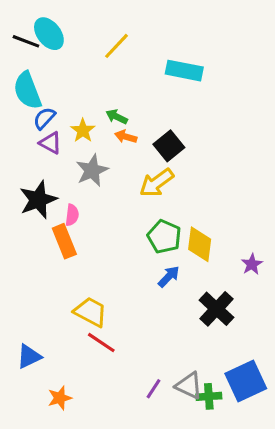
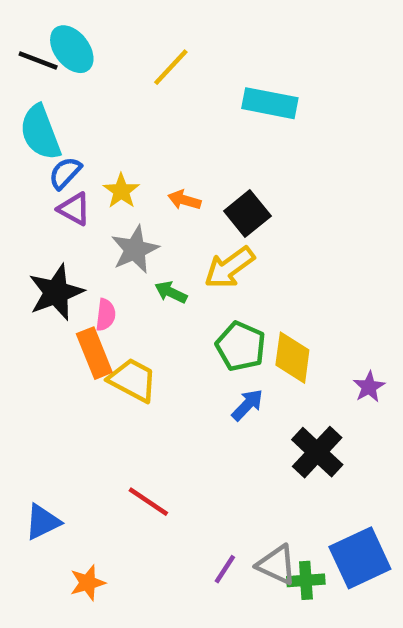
green arrow: (117, 117) -> (171, 292), moved
yellow trapezoid: (90, 312) -> (133, 380), moved

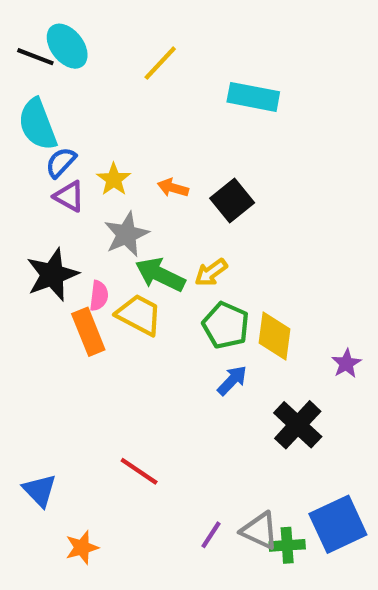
yellow arrow: (229, 268) -> (211, 272), moved, size x0.7
green arrow: (171, 292) -> (160, 275), size x1.6
yellow trapezoid: (133, 380) -> (139, 315), moved
blue triangle: (43, 522) -> (40, 490), turned -48

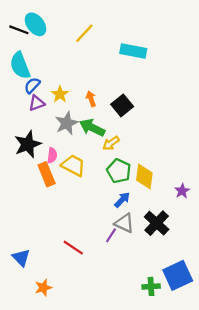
orange arrow: (173, 188) -> (91, 99), turned 56
purple triangle: (69, 196) -> (37, 103), turned -49
green arrow: (160, 275) -> (92, 128), moved
gray triangle: (260, 531) -> (124, 223), moved
purple line: (211, 535) -> (111, 235), moved

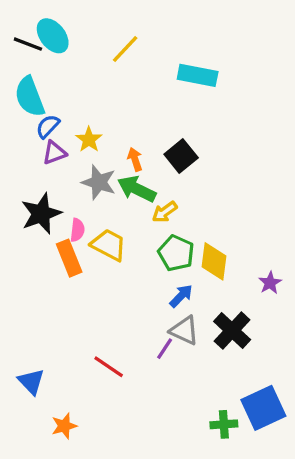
orange arrow: (91, 99) -> (135, 159), moved
gray star: (67, 123) -> (99, 182), turned -30

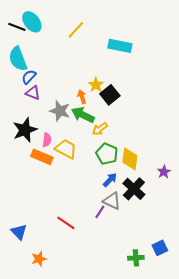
yellow star: (89, 140) -> (96, 85), moved
purple triangle: (54, 153) -> (33, 93), turned 42
orange rectangle: (69, 258) -> (42, 157), turned -45
black cross: (232, 331) -> (134, 189), moved
blue square: (263, 408) -> (160, 248), size x0.6

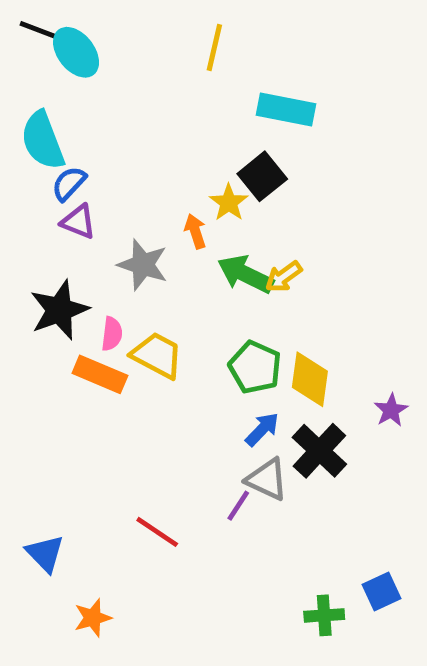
black line: (17, 27) -> (40, 31), moved
yellow line: (76, 30) -> (214, 47), moved, turned -30
black square: (110, 95) -> (262, 176), moved
green arrow: (83, 115) -> (245, 274), moved
yellow arrow: (100, 129) -> (284, 277), moved

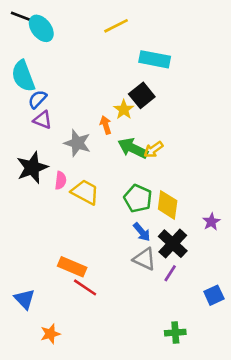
yellow line: (214, 47) -> (116, 26), turned 50
orange rectangle: (100, 374) -> (72, 267), moved
blue arrow: (262, 429) -> (142, 232), turned 96
purple line: (238, 506) -> (170, 273), moved
blue square: (381, 592) -> (214, 295), moved

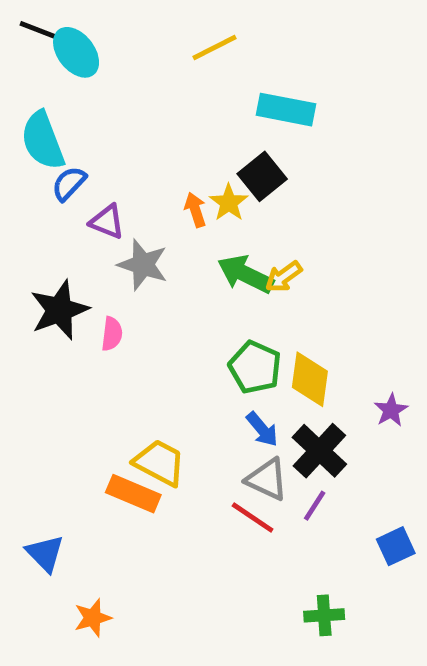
purple triangle: (43, 120) -> (107, 222), moved
orange arrow: (106, 125) -> (195, 210), moved
yellow trapezoid: (85, 192) -> (160, 463), moved
red line: (85, 287) -> (253, 518), moved

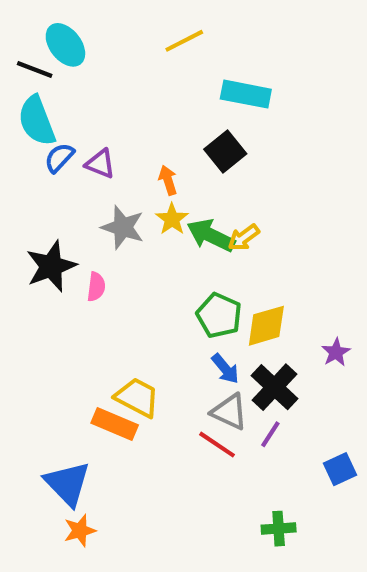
black line: (40, 31) -> (35, 69), moved
yellow star: (229, 203) -> (172, 219), moved
purple triangle: (107, 222) -> (100, 164), moved
yellow diamond: (310, 379) -> (266, 326), turned 66
blue triangle: (45, 553) -> (67, 483), moved, size x1.4

